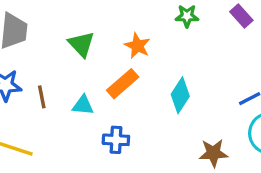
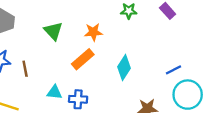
orange star: (137, 46) -> (93, 32), turned -30
cyan triangle: (83, 105) -> (54, 92), moved

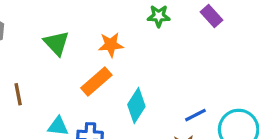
cyan diamond: (124, 67) -> (136, 105), moved
blue line: (173, 70) -> (195, 115), moved

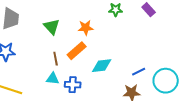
brown line: (18, 94) -> (56, 59), moved
cyan diamond: (136, 105) -> (102, 66), turned 50

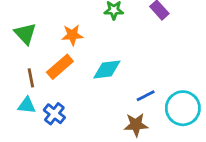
cyan diamond: (102, 66) -> (107, 70), moved
blue cross: (73, 85) -> (54, 114), turned 35

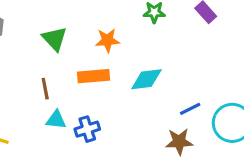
orange rectangle: (60, 67) -> (93, 76), turned 36
brown line: (31, 78) -> (45, 89), moved
blue cross: (54, 114) -> (87, 129), turned 35

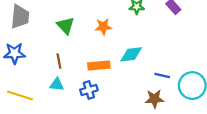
orange rectangle: (93, 76) -> (99, 66), moved
blue line: (190, 109) -> (162, 76), turned 40
cyan triangle: (56, 120) -> (57, 84), moved

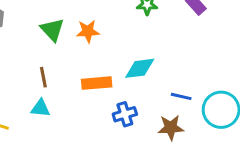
orange star: (103, 27) -> (88, 31), moved
blue cross: (89, 90) -> (125, 114), moved

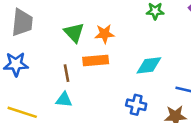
orange rectangle: (97, 83) -> (96, 60), moved
blue cross: (125, 114) -> (136, 105), turned 30

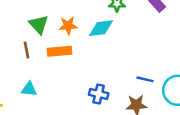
cyan diamond: (149, 65) -> (101, 28), moved
brown line: (66, 73) -> (27, 50), moved

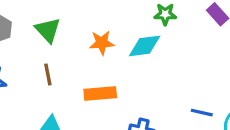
green triangle: (39, 24) -> (48, 30), moved
orange rectangle: (60, 51) -> (100, 94), moved

